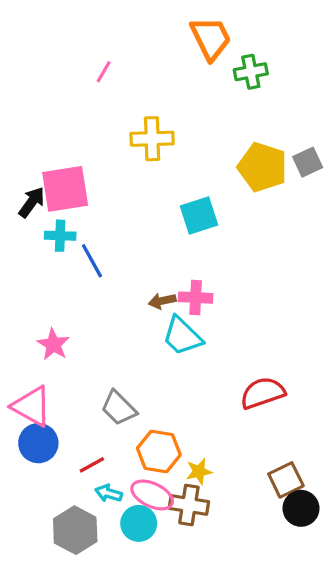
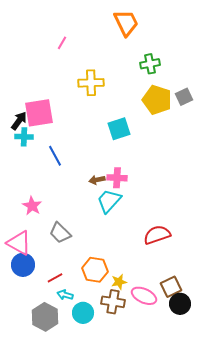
green cross: (251, 72) -> (150, 64), moved
cyan cross: (60, 236) -> (24, 137), moved
cyan trapezoid: (182, 336) -> (109, 201), turned 88
gray trapezoid: (119, 408) -> (60, 233), moved
pink ellipse: (152, 495) -> (144, 296), moved

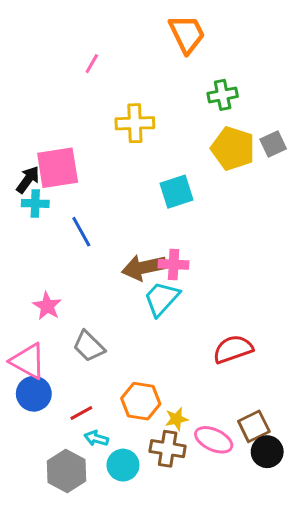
brown arrow: (97, 180) -> (144, 267), size x1.8

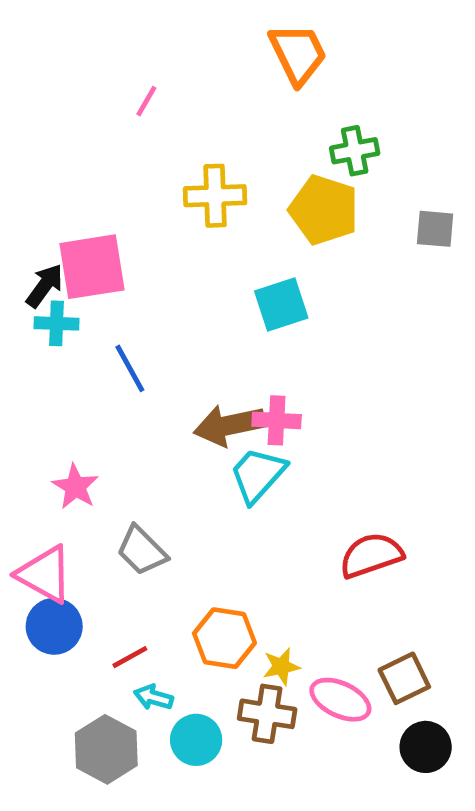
gray square: (273, 144) -> (435, 229), turned 30
yellow pentagon: (233, 148) -> (324, 210), moved
black circle: (267, 452) -> (426, 747), moved

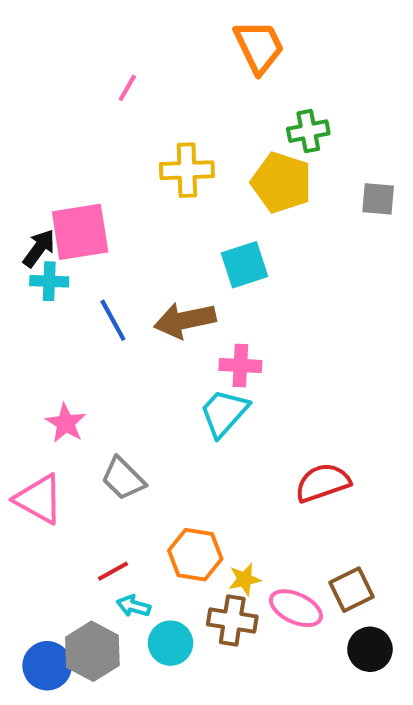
brown arrow: (229, 425) -> (185, 320), moved
blue circle: (54, 626) -> (47, 666), moved

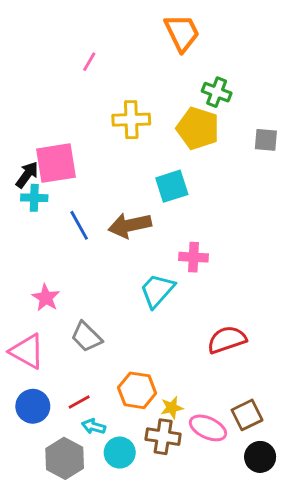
green cross: (308, 131) -> (217, 92), turned 32
pink cross: (240, 365) -> (193, 257), moved
blue circle: (47, 666) -> (33, 406), moved

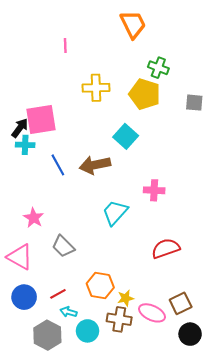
pink line: (89, 62) -> (65, 45), turned -32
cyan square: (172, 186) -> (126, 136), turned -30
pink cross: (193, 257) -> (154, 190), moved

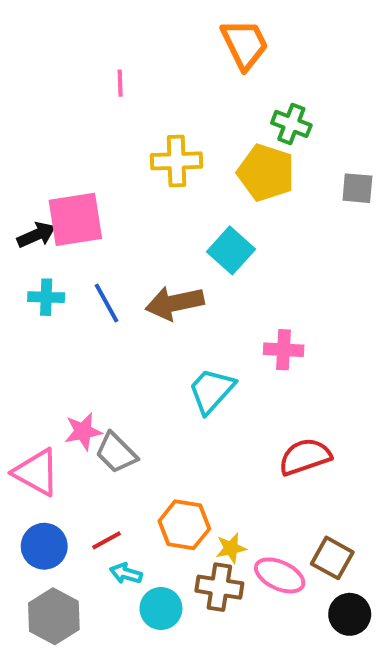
black arrow: (20, 128) -> (36, 235), turned 30
cyan cross: (25, 145) -> (46, 297), moved
pink star: (34, 218) -> (83, 431), moved, turned 30
brown square: (181, 303) -> (332, 558), turned -35
gray hexagon: (47, 335) -> (54, 616), moved

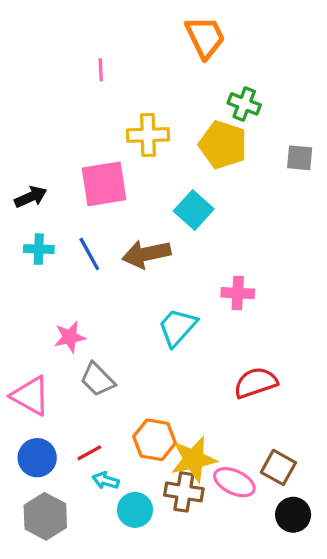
pink square: (75, 219) -> (104, 184), moved
pink star: (83, 431) -> (70, 337), moved
yellow star: (231, 548) -> (194, 459), size x1.8

